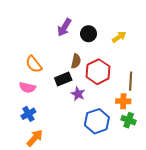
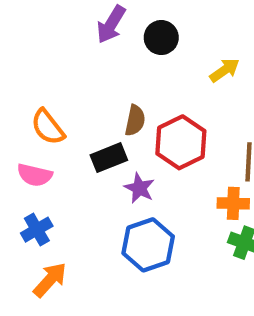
purple arrow: (64, 27) -> (111, 24), moved
black circle: (89, 34) -> (161, 38), moved
blue hexagon: (97, 121) -> (148, 245), moved

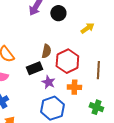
orange cross: (233, 203) -> (74, 87), moved

